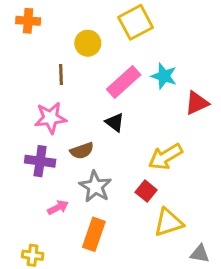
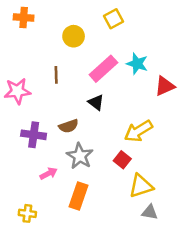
yellow square: (136, 22) -> (113, 19), size x0.7
brown line: (61, 75) -> (56, 75), moved
pink star: (50, 118) -> (17, 91), moved
gray triangle: (200, 254) -> (150, 212), moved

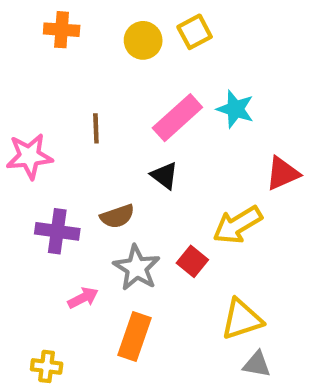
orange cross: (24, 17) -> (62, 30), moved
yellow circle: (74, 36) -> (143, 40), moved
red triangle: (165, 86) -> (283, 173), moved
red square: (122, 160) -> (192, 261), moved

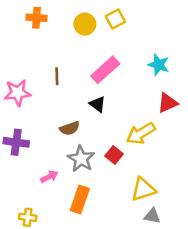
cyan star: (235, 109) -> (159, 65), moved
purple cross: (57, 231) -> (16, 142), moved

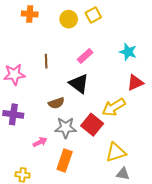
pink rectangle: (105, 70) -> (85, 56), size x0.7
black triangle: (98, 104) -> (79, 84), size x1.5
red square: (114, 155) -> (92, 125), size x1.5
gray star: (81, 159) -> (66, 128), turned -30

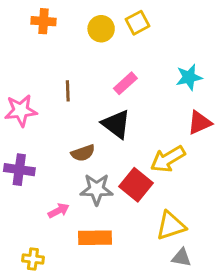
cyan star: (128, 52) -> (189, 77), turned -30
orange rectangle: (65, 160) -> (95, 238), turned 70

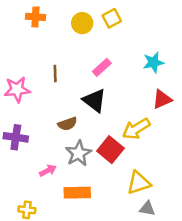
gray star: (97, 189) -> (78, 153), turned -30

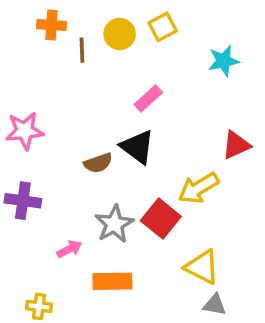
cyan star: (153, 62) -> (224, 61), moved
brown line: (55, 73) -> (82, 50), moved
brown semicircle: (67, 124) -> (98, 163), moved
yellow triangle: (139, 183) -> (202, 267), turned 45

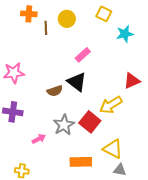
yellow square: (163, 27) -> (104, 14), moved, turned -35
orange rectangle: (112, 281) -> (81, 162), moved

